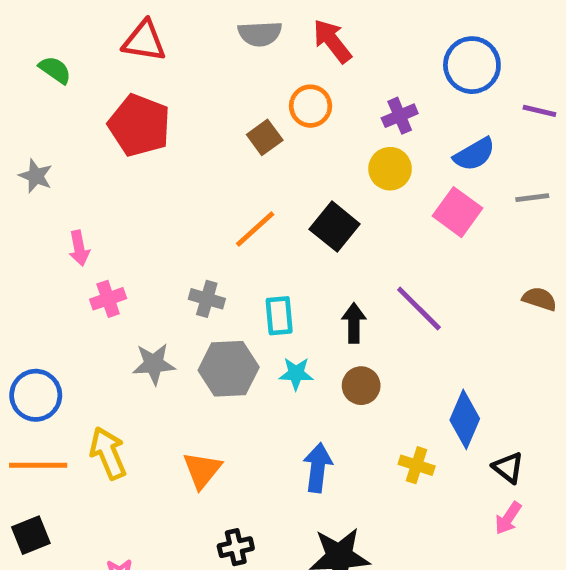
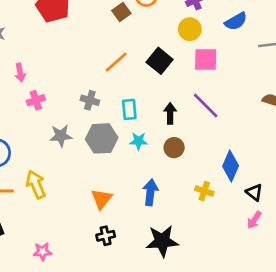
pink square: (458, 212) -> (206, 59), moved, turned -35
orange triangle: (202, 470) -> (102, 199), moved

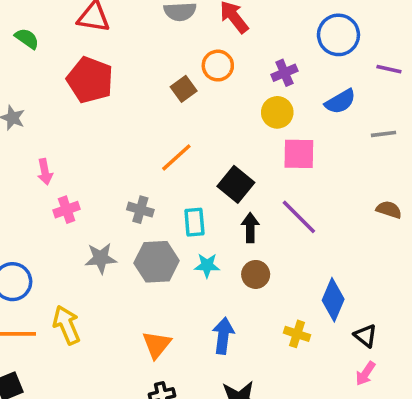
black square: (160, 61) -> (236, 184), moved

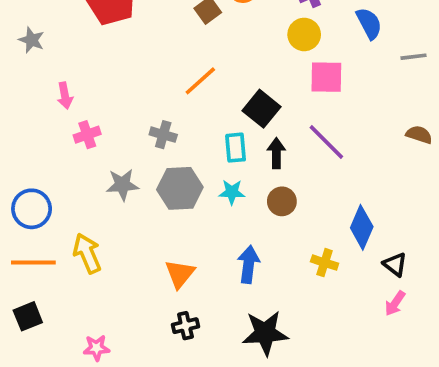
blue semicircle: (340, 102) -> (369, 23), turned -88
cyan rectangle: (194, 222) -> (236, 148), moved

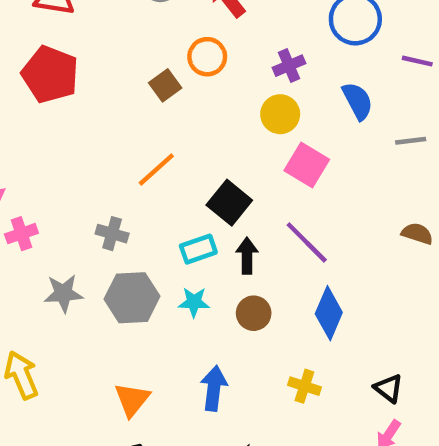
pink square: (326, 77) -> (307, 165), turned 30
cyan rectangle: (236, 148) -> (198, 249), turned 76
blue diamond: (362, 227) -> (329, 313), moved

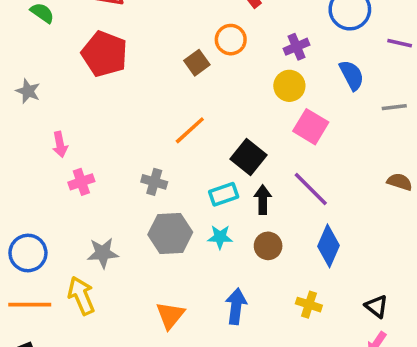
gray star: (63, 293) -> (103, 253), moved

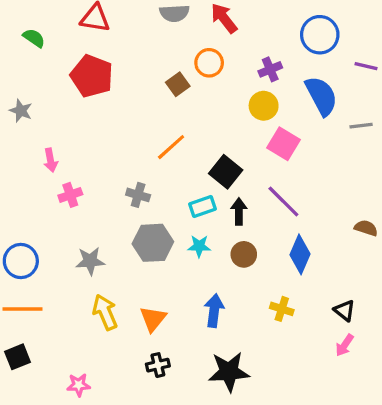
blue semicircle: (352, 75) -> (321, 96), size x1.4
brown semicircle: (400, 182) -> (366, 228), moved
yellow arrow: (81, 296) -> (105, 312), moved

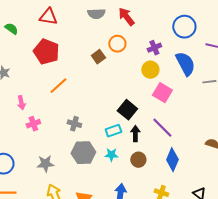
orange line: (171, 147) -> (58, 86), moved

